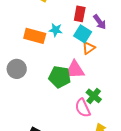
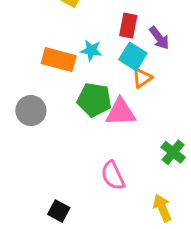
green pentagon: (60, 77) -> (94, 100), moved
green cross: (94, 96) -> (173, 152), moved
pink semicircle: (83, 108) -> (113, 175), moved

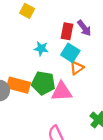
purple arrow: (159, 38) -> (84, 28), moved
orange rectangle: (59, 60) -> (19, 85), moved

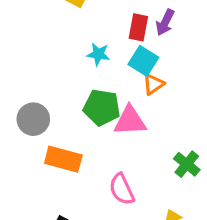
purple arrow: (84, 28) -> (165, 22), turned 63
orange rectangle: (19, 85) -> (63, 159), moved

